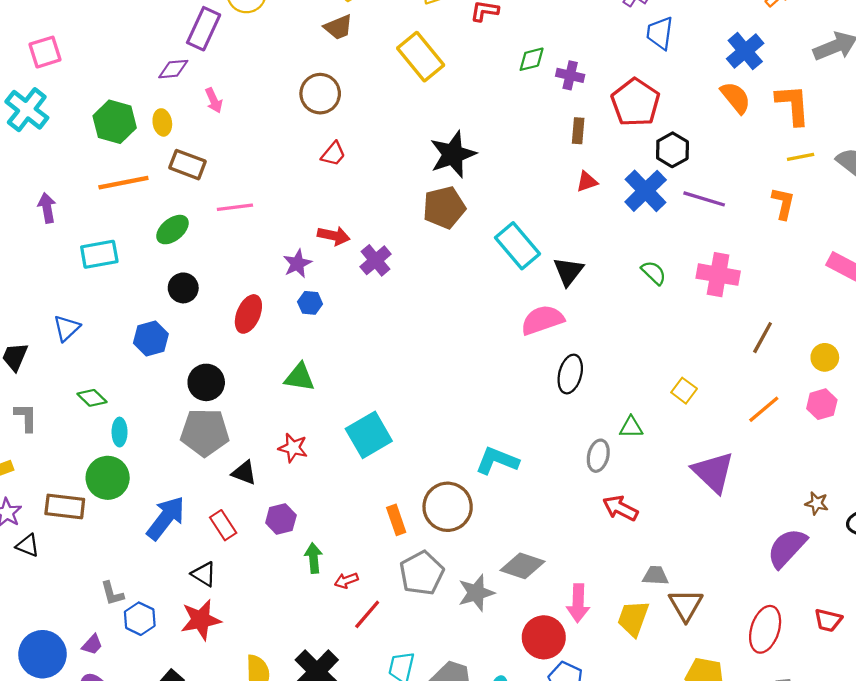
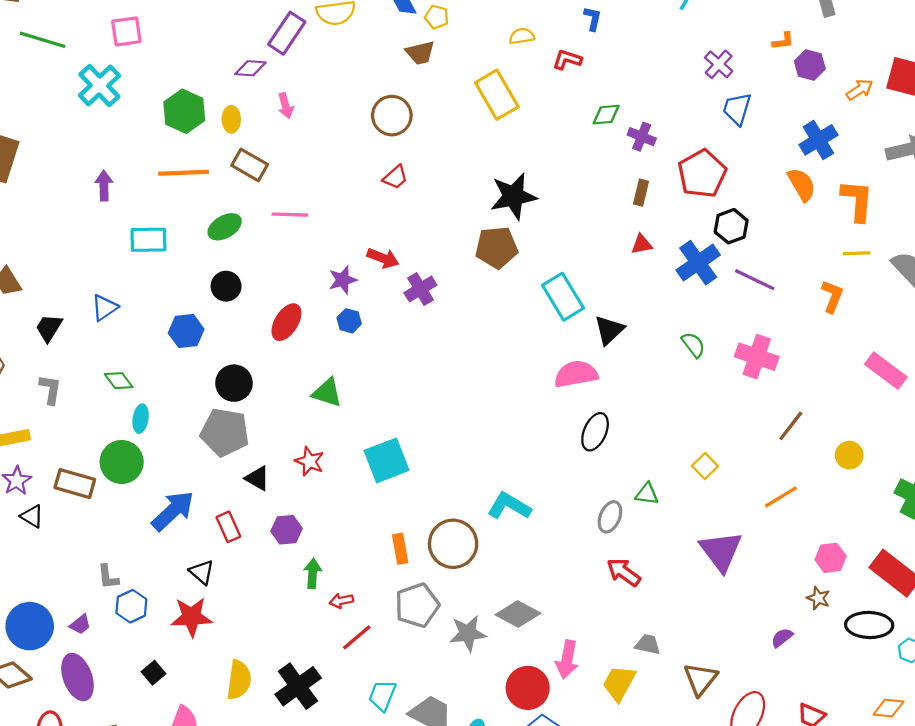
pink hexagon: (822, 404) -> (831, 558), moved
purple semicircle: (787, 548) -> (782, 638), size x0.5
brown triangle: (686, 605) -> (700, 679), moved

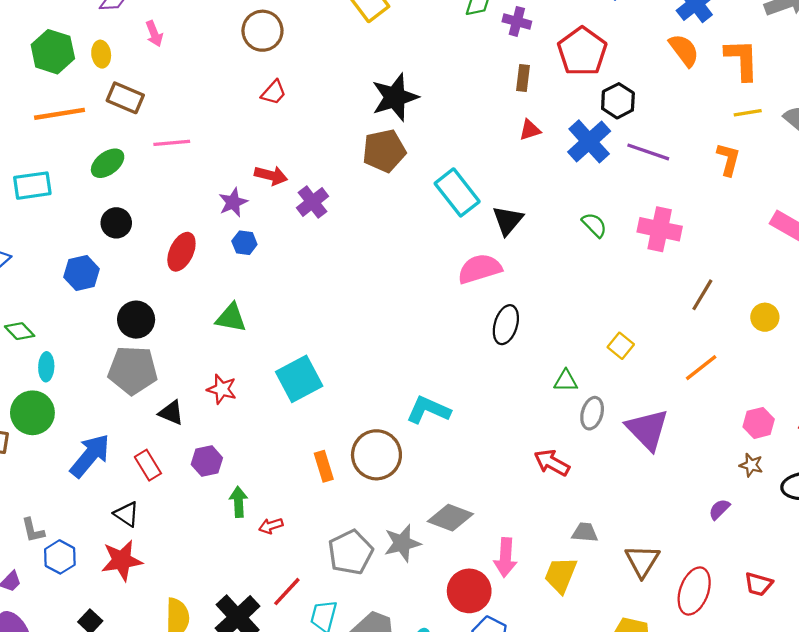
gray ellipse: (610, 517) -> (592, 413), moved
gray pentagon: (417, 605) -> (350, 552), moved
red line: (357, 637) -> (287, 592), moved

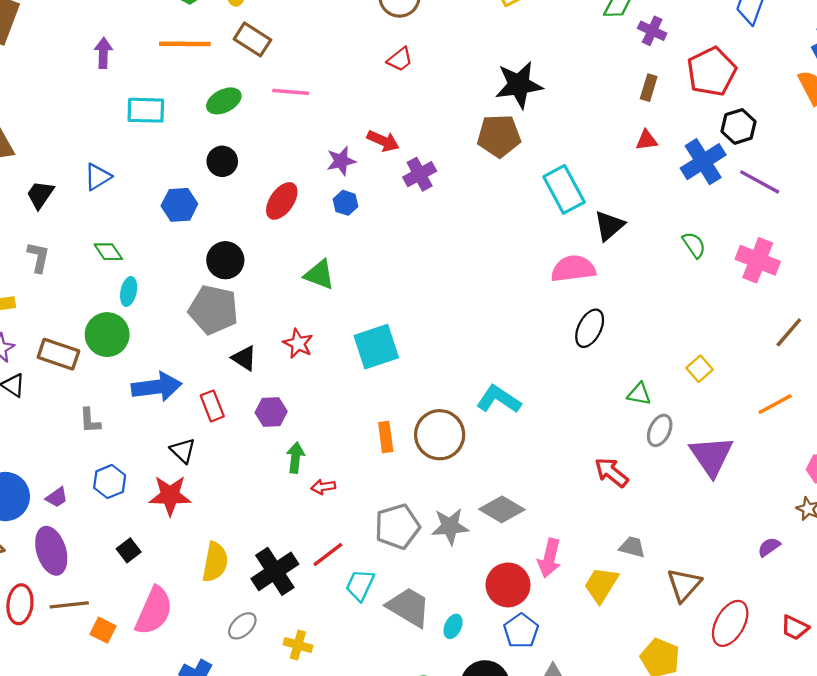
blue arrow: (90, 456) -> (157, 387), turned 33
gray L-shape: (33, 530) -> (90, 421), moved

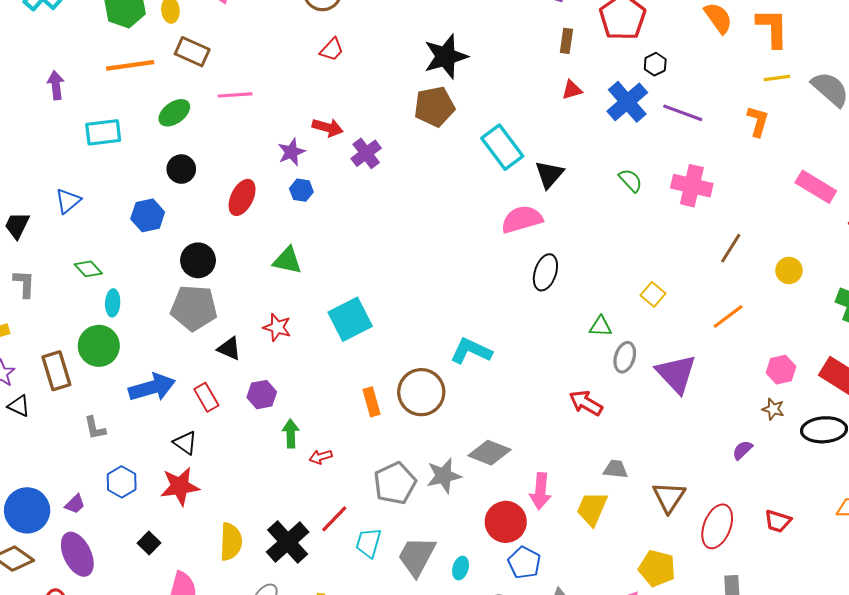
black hexagon: (738, 126) -> (655, 64), size x0.7
brown rectangle: (58, 354) -> (56, 371), turned 63
gray trapezoid: (409, 607) -> (417, 556), turned -84

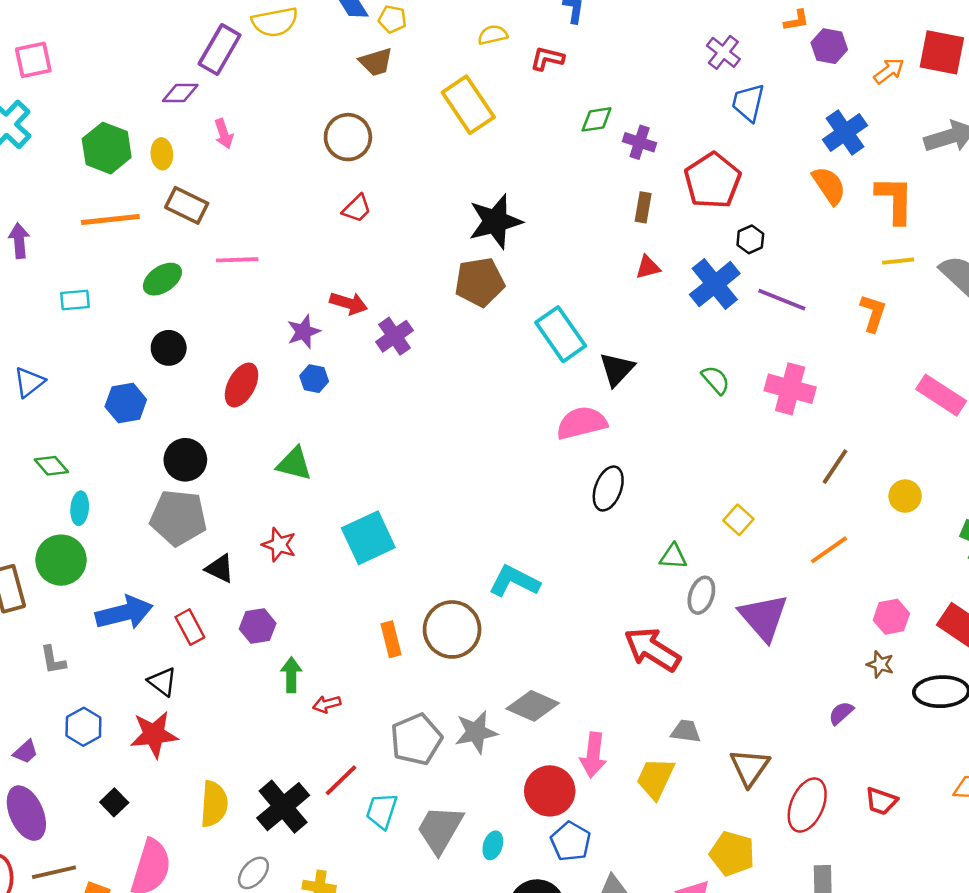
cyan rectangle: (103, 132) -> (75, 300), size x0.7
red arrow: (586, 403) -> (652, 649), size x1.4

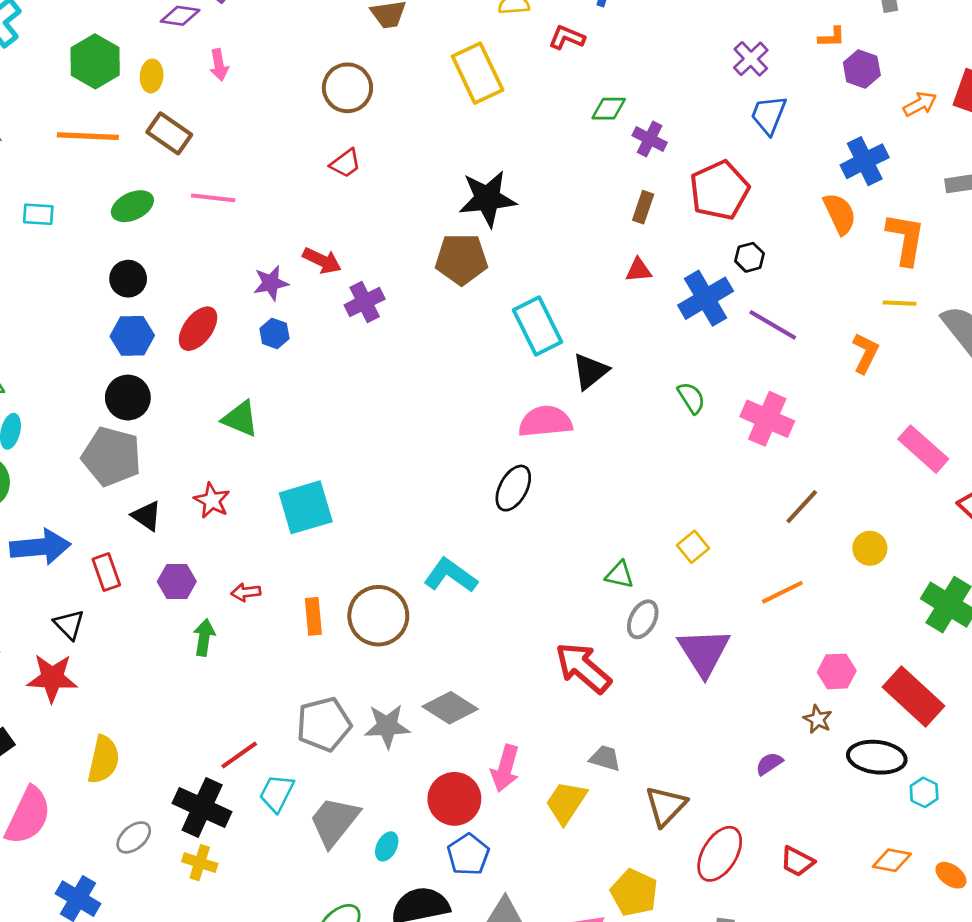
blue hexagon: (126, 403) -> (132, 336), moved
black ellipse: (608, 488) -> (513, 488), moved
red arrow: (327, 704) -> (246, 592), moved
black cross: (283, 807) -> (202, 807), moved, turned -34

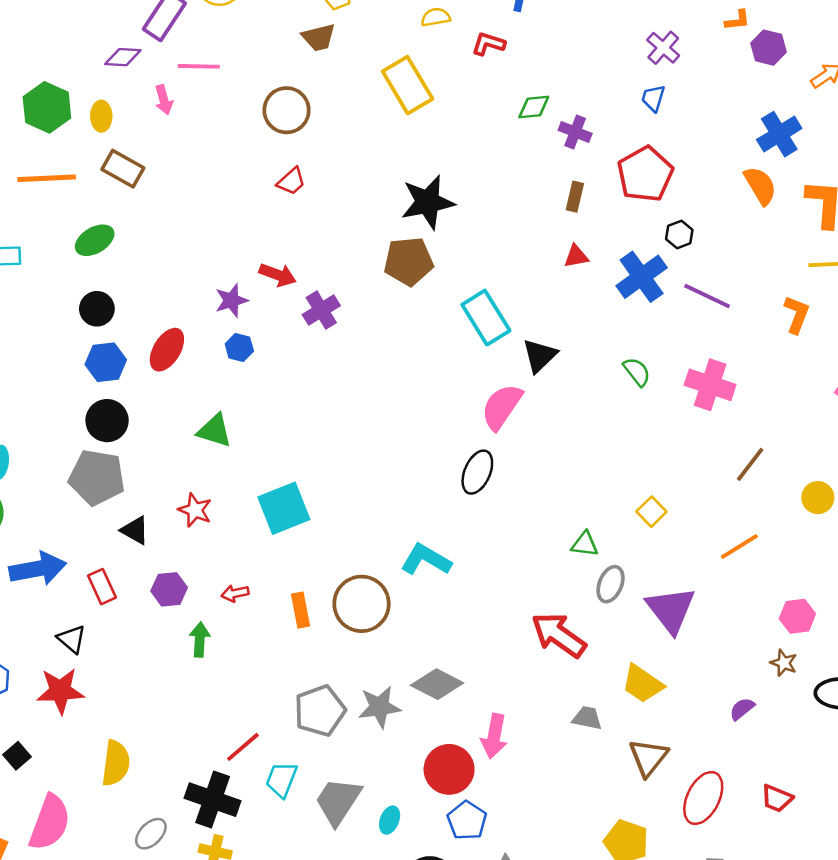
blue trapezoid: (769, 115) -> (653, 98), moved, size x0.7
pink line: (213, 198) -> (199, 66), moved
pink semicircle: (545, 422) -> (502, 407), turned -45
yellow trapezoid: (566, 802) -> (642, 684), moved, turned -84

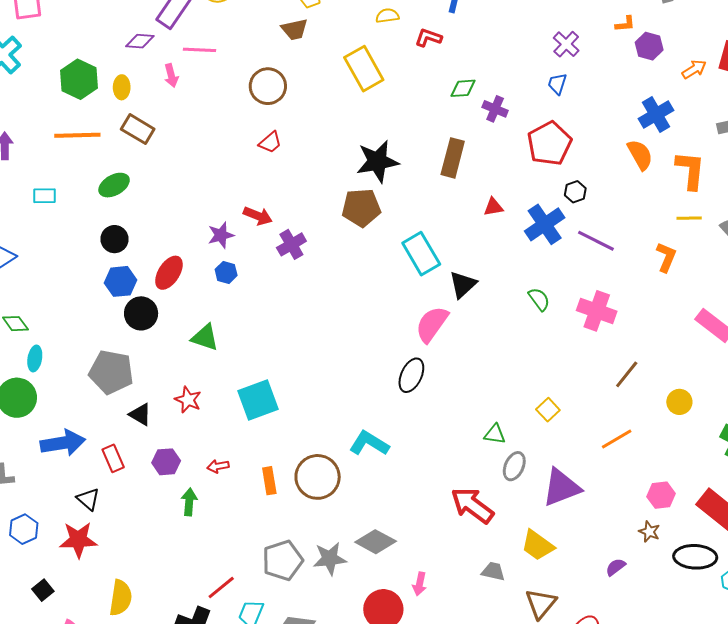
brown rectangle: (575, 197) -> (453, 158), moved, size x1.6
black circle: (107, 421) -> (141, 313), moved
purple triangle: (671, 610) -> (561, 487), turned 45
pink arrow: (494, 736) -> (420, 584), size x0.7

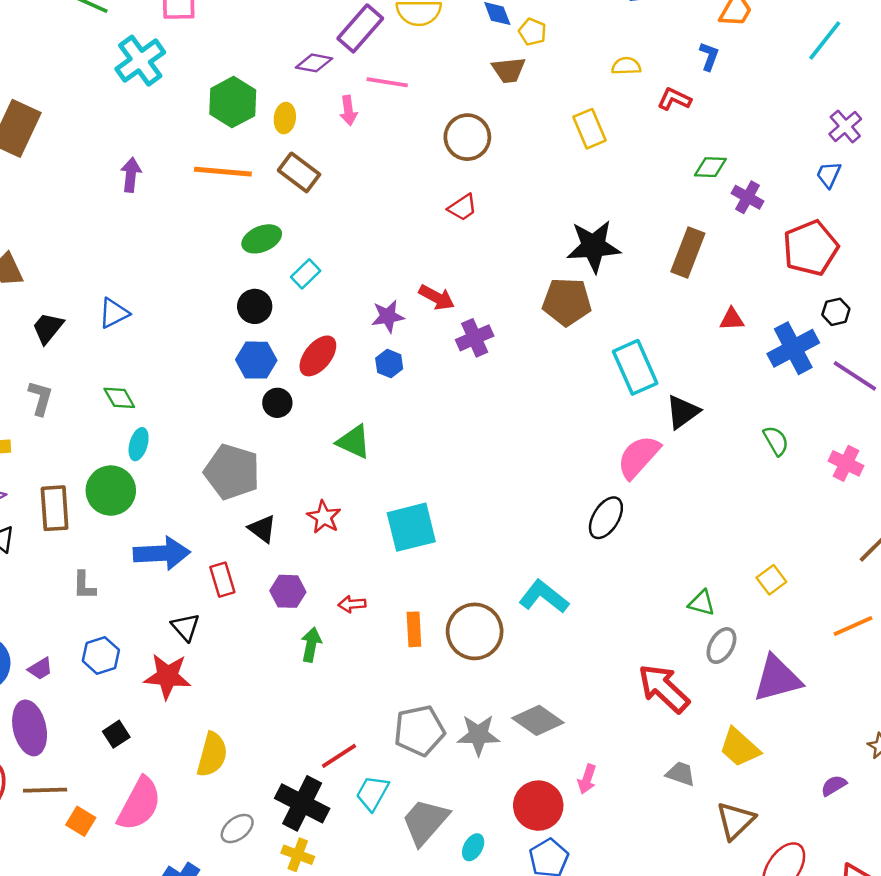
yellow rectangle: (364, 69) -> (589, 129), size x0.7
cyan rectangle: (44, 196) -> (306, 274), moved, turned -50
pink cross: (597, 311) -> (846, 463), size x0.7
black circle: (141, 313) -> (277, 403), size x0.7

